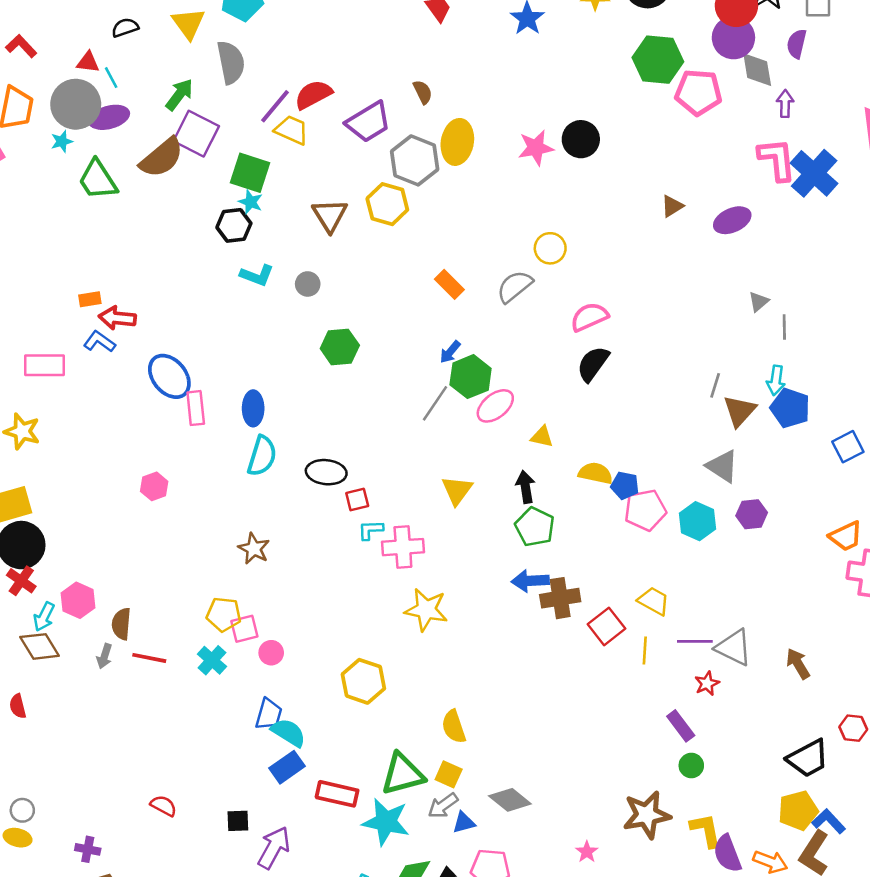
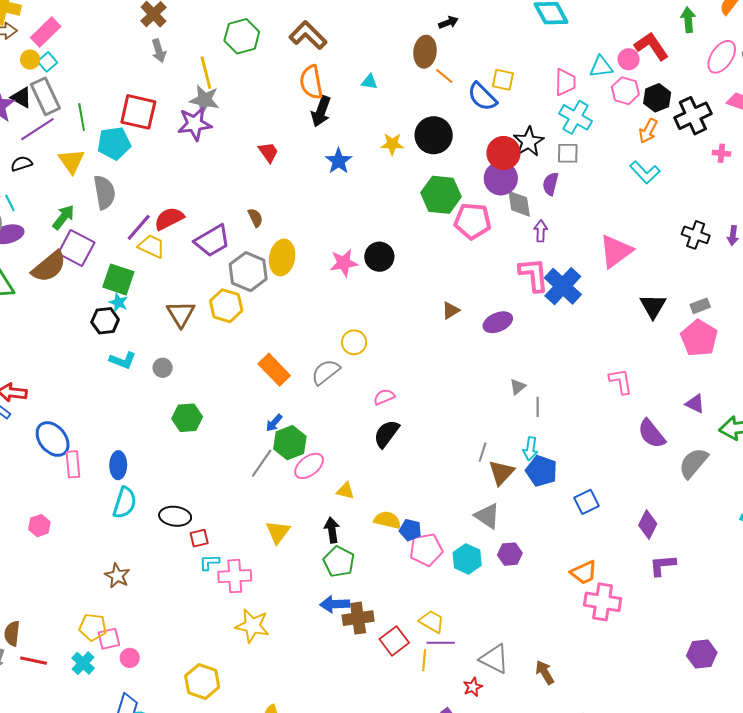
orange rectangle: (449, 284) -> (274, 370), size x1.4
pink semicircle: (589, 317) -> (384, 397), size x0.7
purple line: (695, 641) -> (441, 643), moved

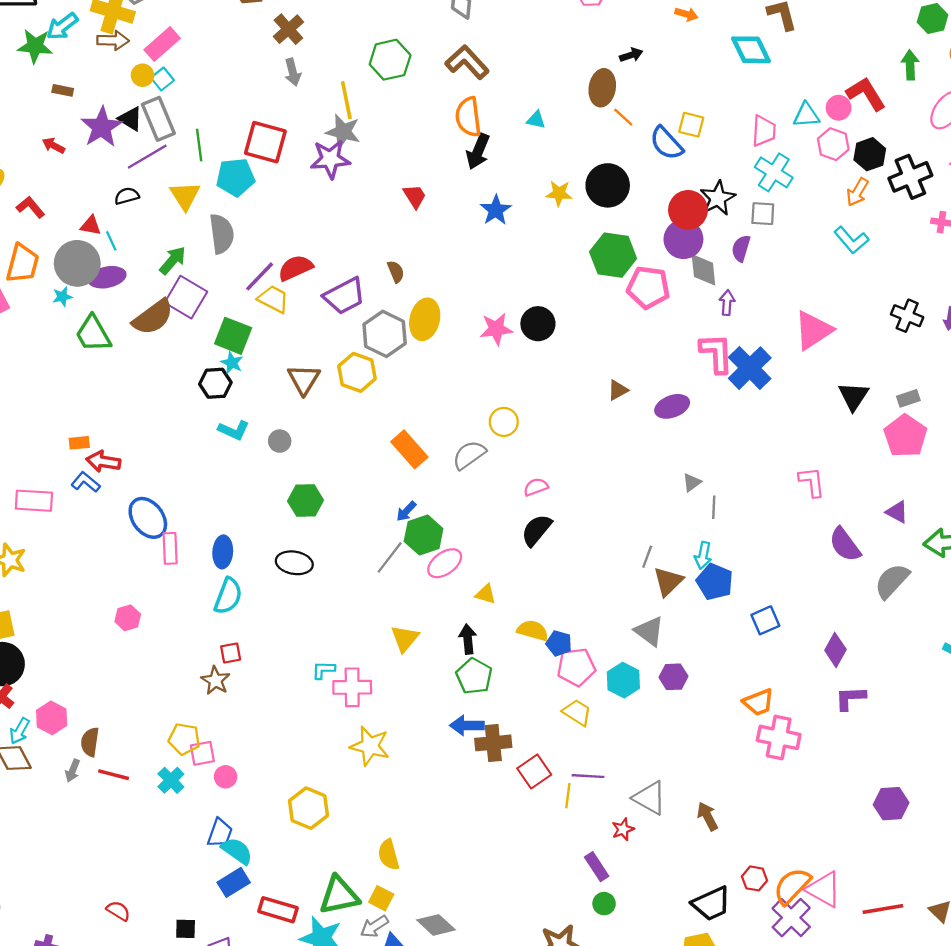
black ellipse: (175, 516) -> (294, 563), moved
red square: (199, 538) -> (231, 653), moved
yellow trapezoid: (432, 621) -> (577, 712), moved

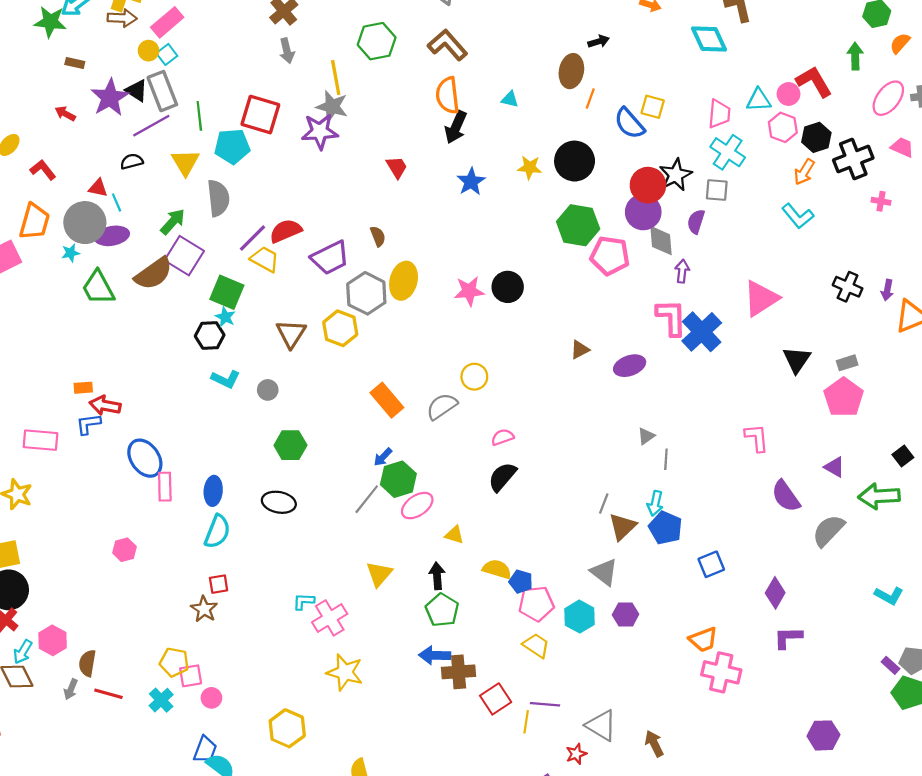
orange line: (623, 117) -> (590, 98), turned 66
blue L-shape: (86, 482) -> (88, 424), turned -48
pink cross: (352, 687) -> (330, 618), turned -32

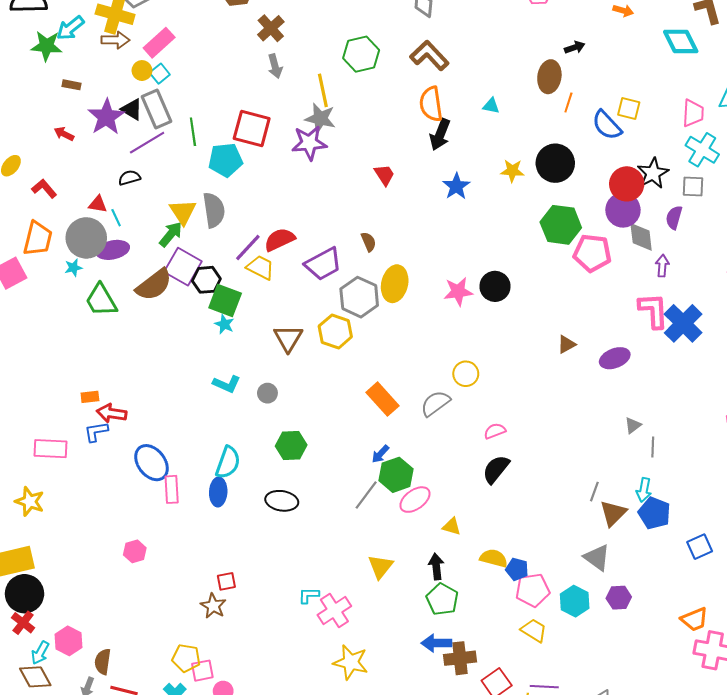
yellow triangle: (185, 162) -> (183, 212), moved
black hexagon: (210, 336) -> (206, 280), moved
cyan semicircle: (217, 532) -> (228, 462), moved

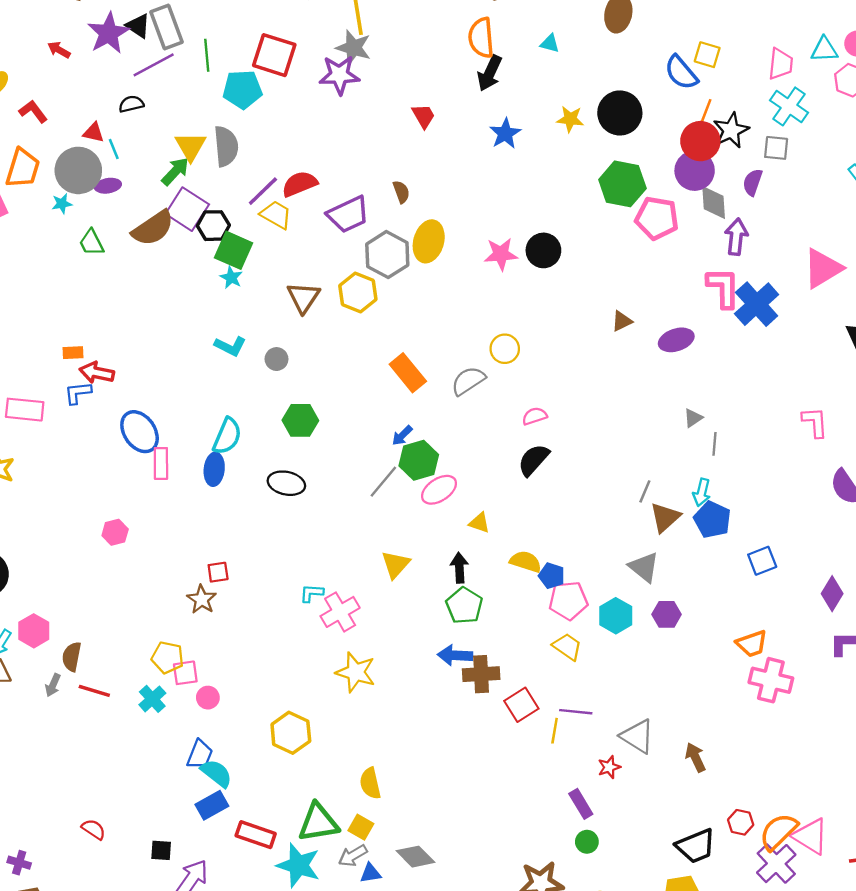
orange line: (568, 102) -> (706, 110), moved
purple ellipse: (113, 250) -> (108, 186), size x0.7
purple arrow: (662, 266) -> (736, 237), size x1.4
green trapezoid: (101, 300) -> (92, 243), size x0.7

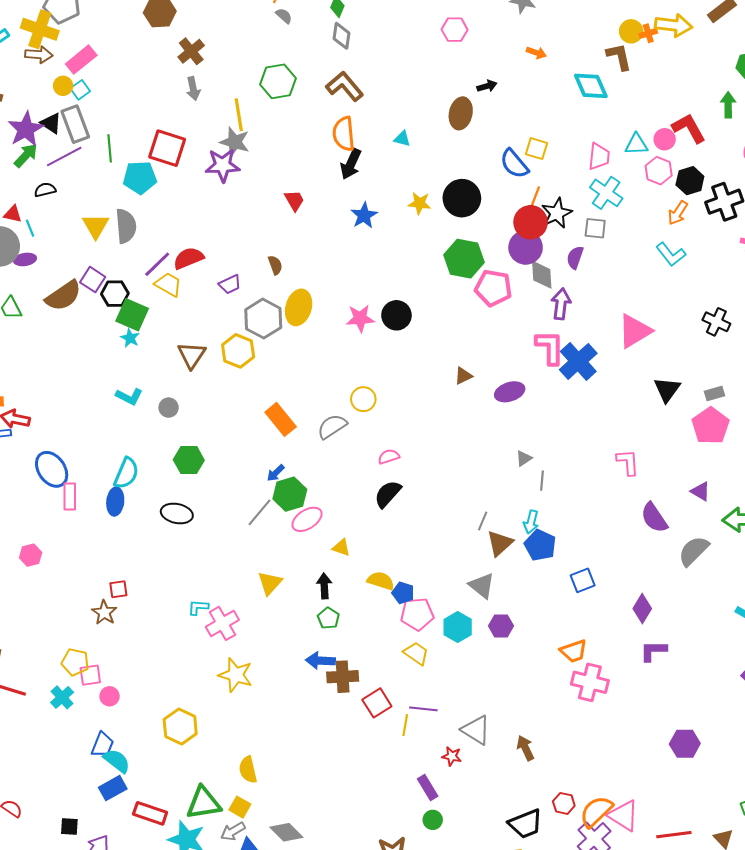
green arrow: (175, 171) -> (26, 156), moved
purple square: (187, 209) -> (93, 280), size x0.7
purple trapezoid: (348, 214) -> (230, 284), size x0.6
green pentagon: (464, 606) -> (328, 618), size x0.7
red star: (609, 767) -> (452, 756), turned 30

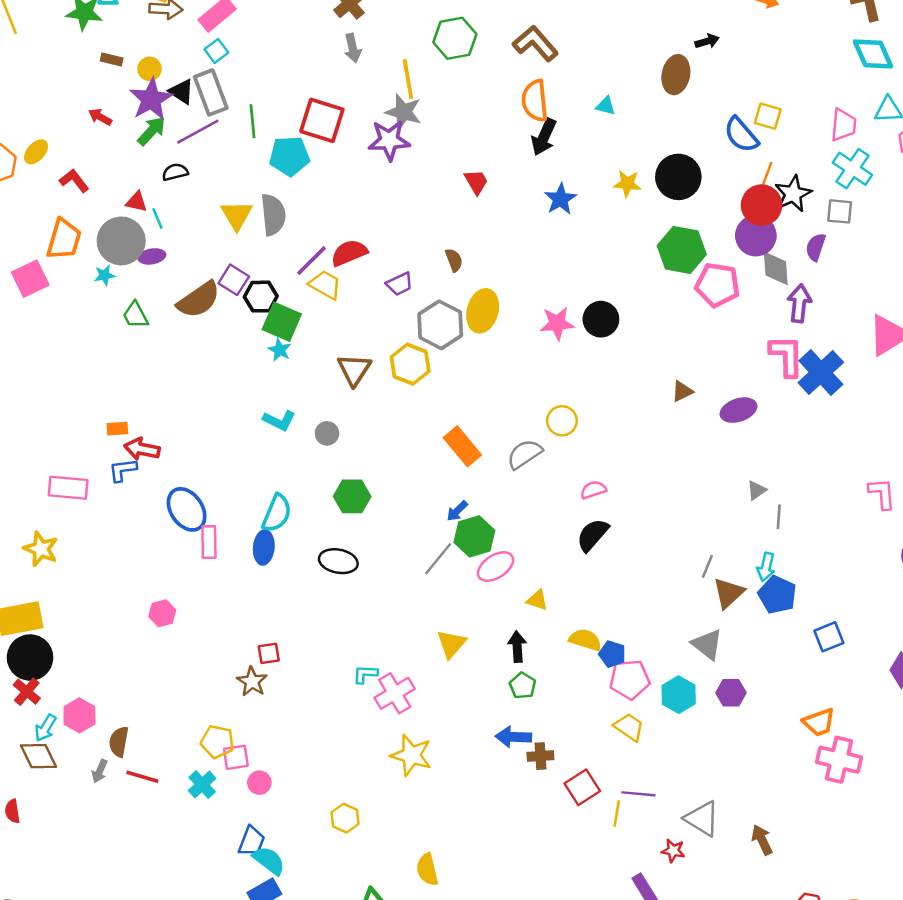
yellow circle: (63, 86) -> (150, 69), moved
cyan diamond: (591, 86) -> (873, 54), moved
brown cross: (343, 677) -> (540, 756), size x0.7
yellow hexagon: (180, 726) -> (345, 818), size x0.7

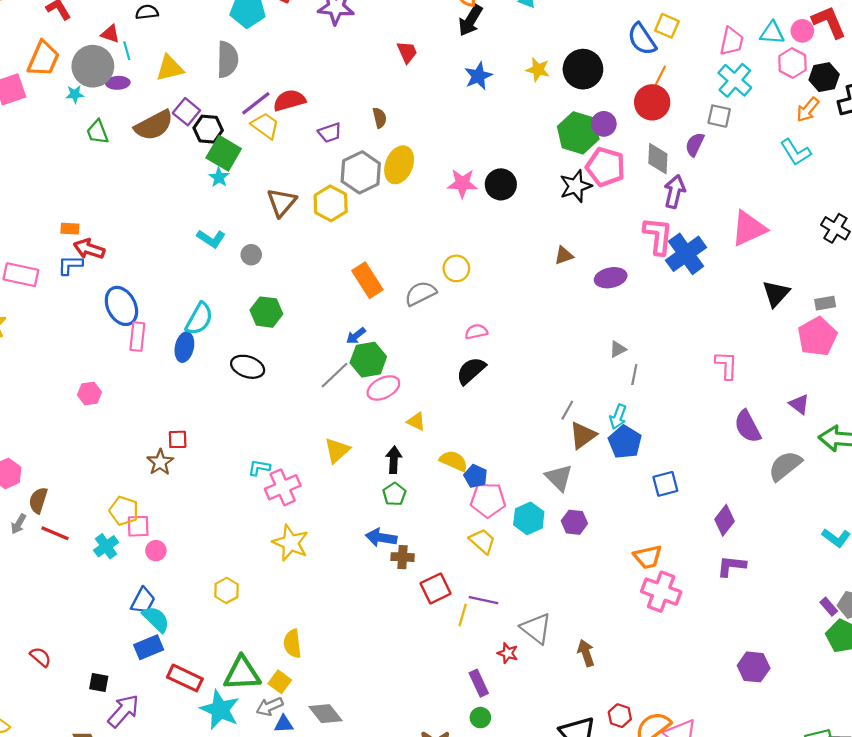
black star: (793, 194) -> (576, 186), moved
yellow triangle: (237, 215) -> (170, 68), moved, turned 40
purple circle: (756, 236) -> (604, 124), moved, size x0.7

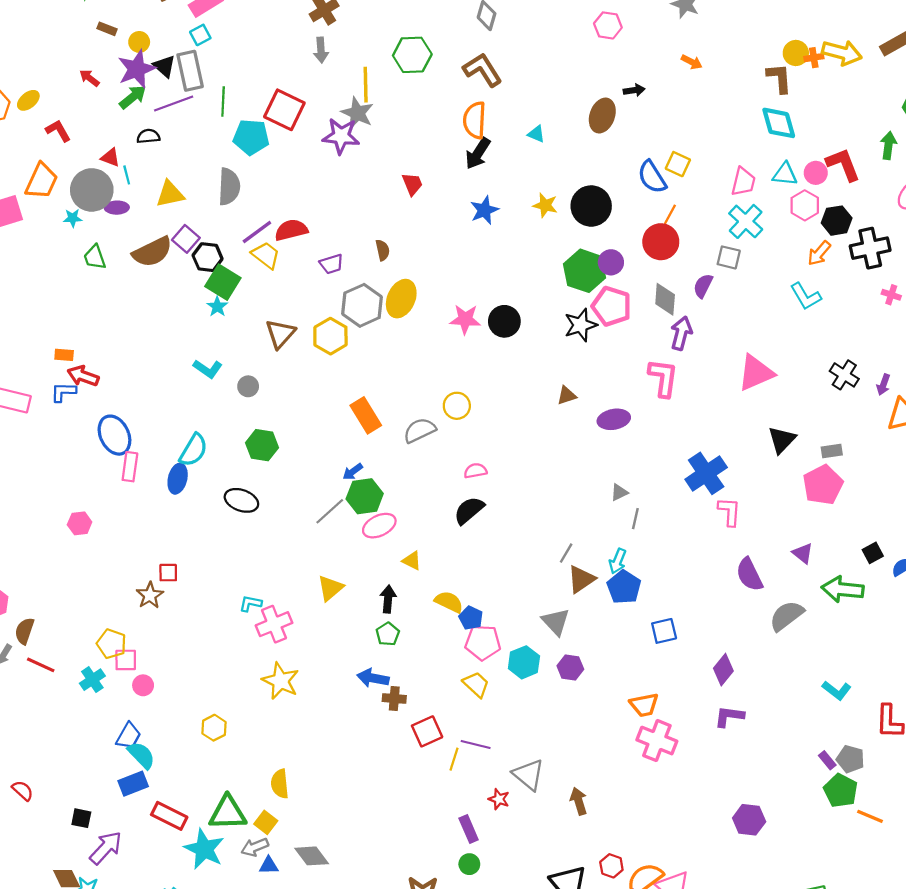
blue cross: (686, 254) -> (706, 473), moved

